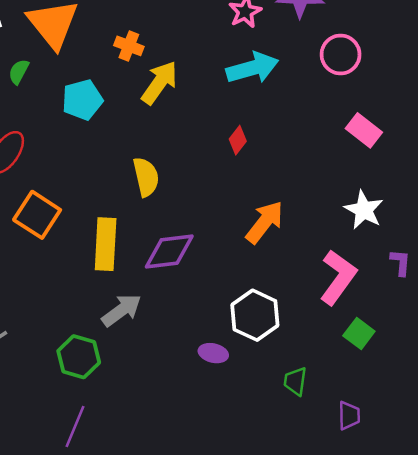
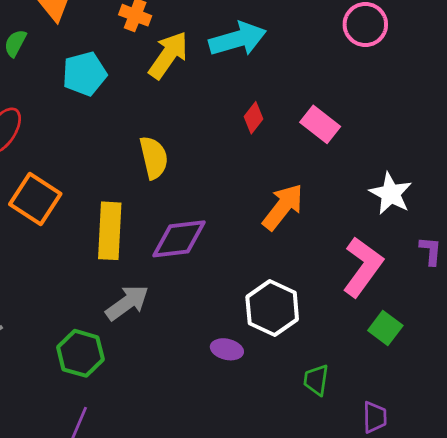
cyan arrow: (252, 68) -> (238, 39), moved
pink rectangle: (364, 130) -> (320, 124), moved

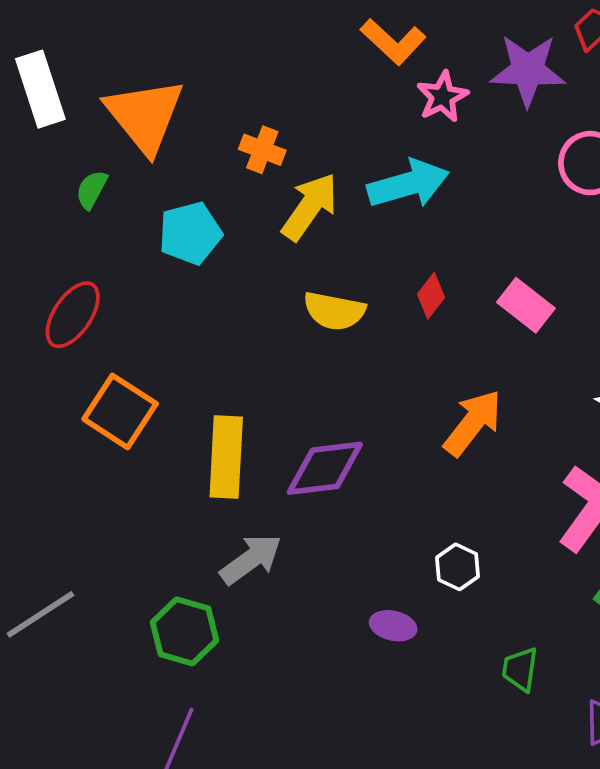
yellow semicircle: (154, 158) -> (334, 311), moved, turned 114
white hexagon: (272, 308) -> (458, 567), size x0.6

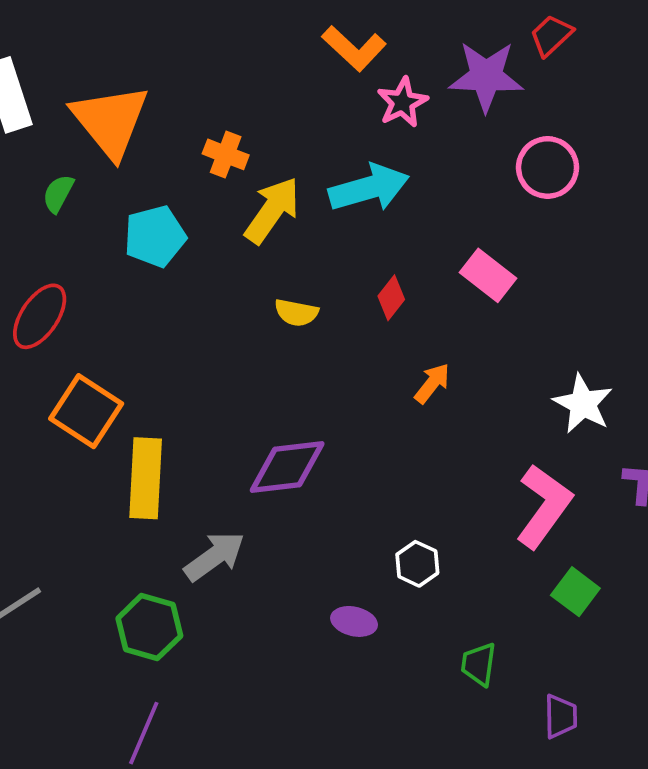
pink rectangle: (526, 305) -> (488, 275), moved
yellow semicircle: (334, 311) -> (296, 313), size x0.7
orange arrow: (473, 423) -> (432, 383), moved, size x0.6
yellow rectangle: (226, 457) -> (146, 478), moved

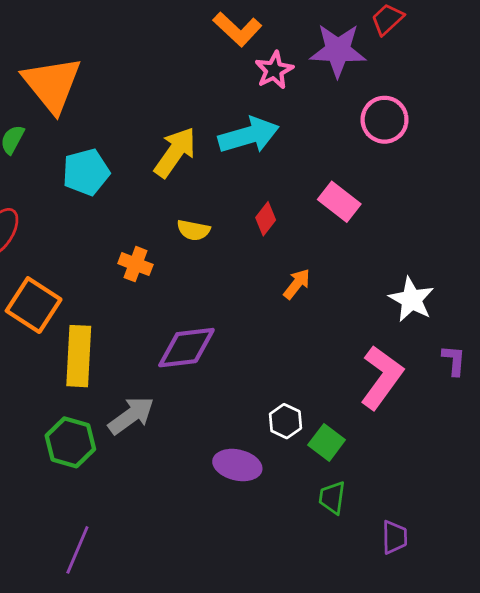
orange cross: (226, 154) -> (135, 264), moved
green square: (575, 592) -> (327, 442), moved
purple ellipse: (354, 621) -> (237, 465), size x1.4
green hexagon: (149, 627) -> (70, 442), moved

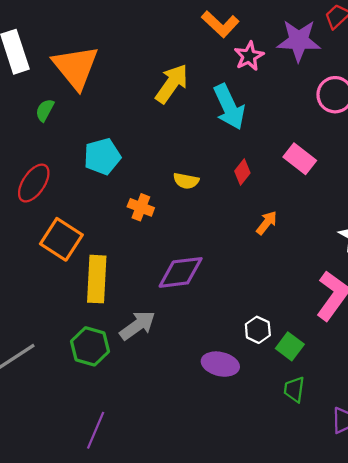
cyan arrow: (249, 135) -> (229, 107), turned 81
yellow arrow: (175, 152) -> (172, 84), moved
cyan pentagon: (86, 172) -> (102, 157), moved

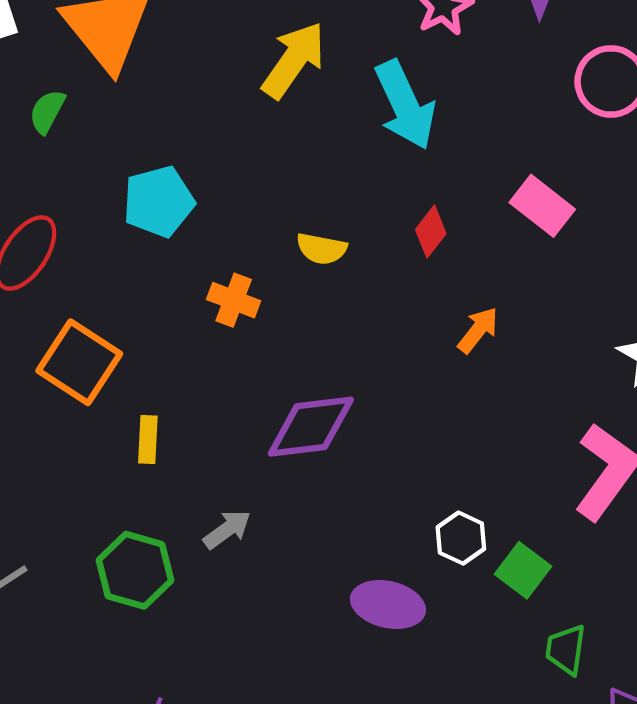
yellow rectangle: (97, 279) -> (148, 439), size x0.5
gray arrow: (138, 325) -> (227, 529), size x0.7
green trapezoid: (294, 389) -> (566, 650), moved

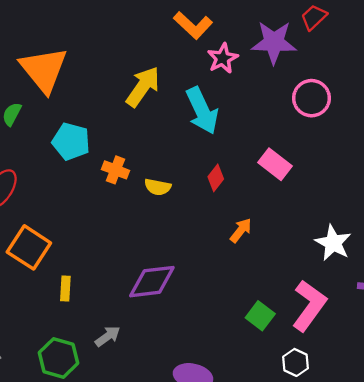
cyan pentagon: (159, 202) -> (71, 141), moved, turned 30
orange cross: (234, 300) -> (115, 170), moved
white hexagon: (461, 538) -> (296, 362), moved
green square: (523, 570) -> (260, 316), moved

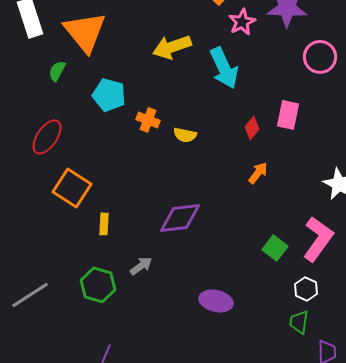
yellow arrow: (143, 87) -> (172, 47), turned -144
pink rectangle: (275, 164) -> (288, 115), turned 64
red diamond: (216, 178) -> (252, 128), moved

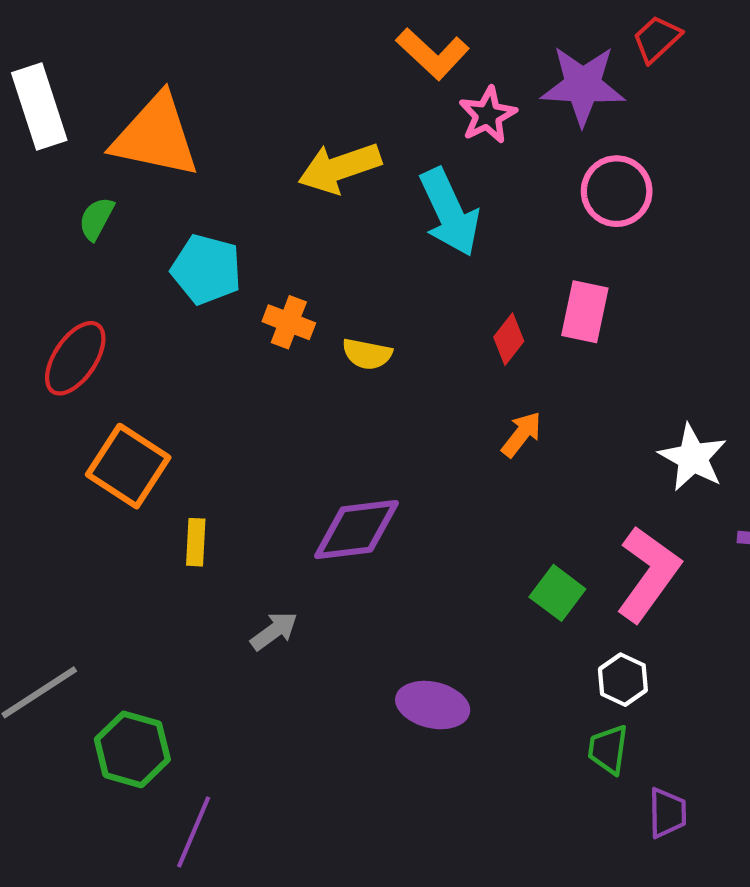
orange triangle: (85, 32) -> (156, 136), turned -39
pink circle: (320, 57) -> (617, 191), moved
green hexagon: (98, 285) -> (132, 749), moved

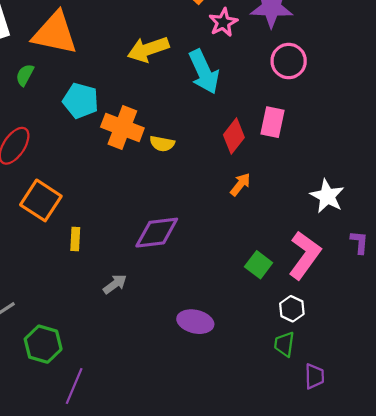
orange cross: (289, 322) -> (122, 128), size x1.6
red diamond: (509, 339) -> (234, 136), size x1.4

